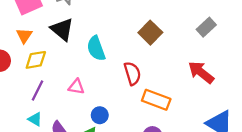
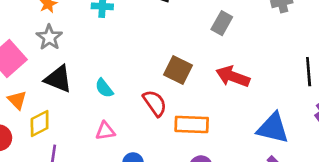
brown square: (150, 33) -> (178, 70), moved
cyan semicircle: (96, 48) -> (104, 88), size x0.7
pink triangle: (76, 87) -> (105, 131), moved

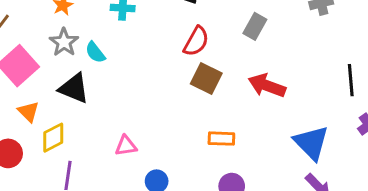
cyan semicircle: (104, 88) -> (95, 52), moved
red semicircle: (155, 103) -> (196, 41), moved, turned 64
orange rectangle: (192, 124) -> (221, 139), size x0.7
blue triangle: (273, 128) -> (311, 143), turned 32

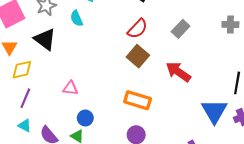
cyan semicircle: (95, 52) -> (77, 18), moved
orange rectangle: (221, 139) -> (138, 100), size x1.4
blue triangle: (311, 143) -> (214, 111), moved

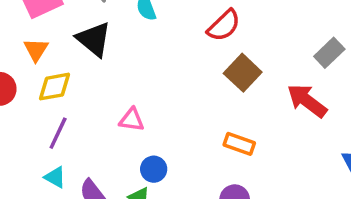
red semicircle: (137, 29) -> (224, 26), moved
gray rectangle: (181, 29) -> (329, 53), moved
orange rectangle: (138, 100) -> (239, 144), size x0.7

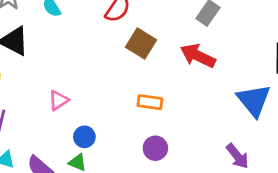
pink triangle: (132, 120) -> (58, 100), turned -30

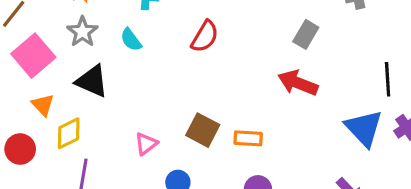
brown square: (141, 44) -> (203, 130), moved

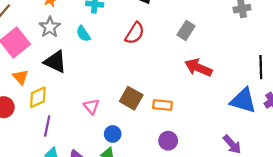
gray rectangle: (306, 34) -> (186, 30), moved
blue triangle: (364, 128) -> (243, 101), turned -32
pink triangle: (146, 144) -> (91, 106), turned -35

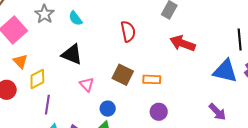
red semicircle: (135, 33) -> (128, 31), moved, turned -40
black triangle: (55, 62) -> (72, 54), moved

